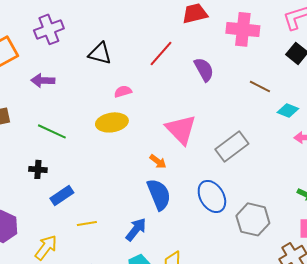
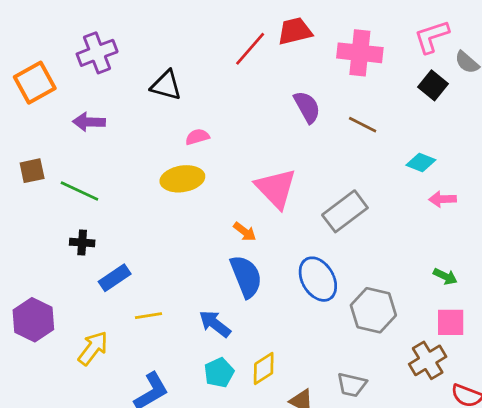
red line: (161, 53) -> (250, 49), moved
brown line: (260, 86) -> (363, 125), moved
green line: (52, 131) -> (79, 191), moved
blue arrow: (136, 229) -> (215, 324), turned -90

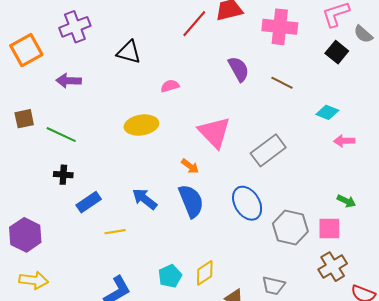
pink semicircle: (197, 137) -> (170, 86), moved
pink square: (451, 322) -> (329, 229), moved
blue arrow: (215, 324) -> (145, 199), moved
yellow arrow: (93, 348) -> (34, 280), moved, turned 60

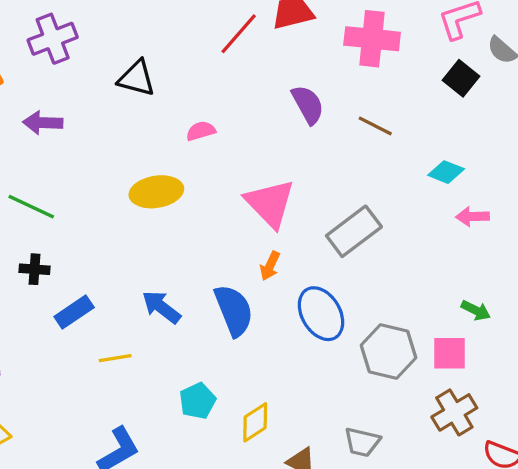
orange arrow: (190, 166) -> (270, 266), moved, turned 78
cyan pentagon: (170, 276) -> (198, 401), moved

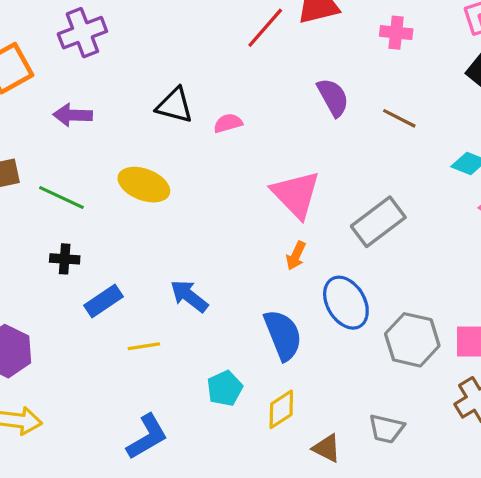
pink cross: (372, 39) -> (396, 33), size x0.6
black triangle: (137, 78) -> (175, 105), moved
yellow ellipse: (156, 192) -> (144, 185), moved, turned 30
blue semicircle: (234, 310) -> (283, 335), moved

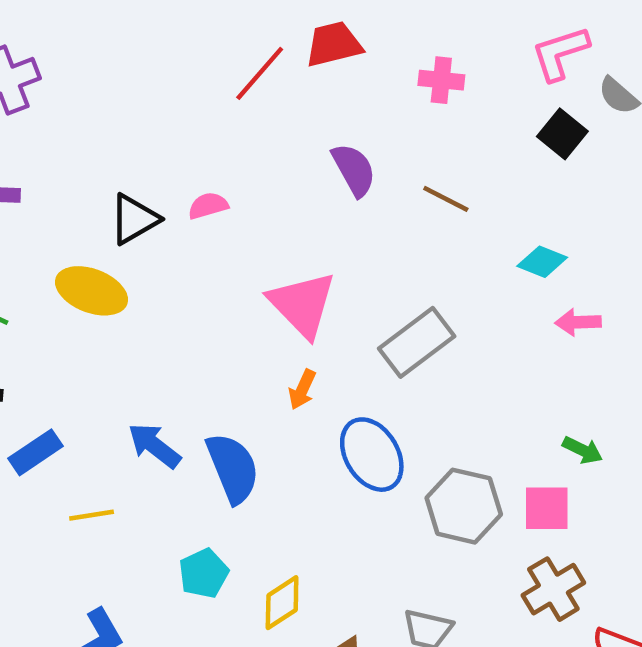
black triangle: (175, 105) -> (134, 219), moved, turned -45
blue semicircle: (283, 335) -> (233, 468), moved

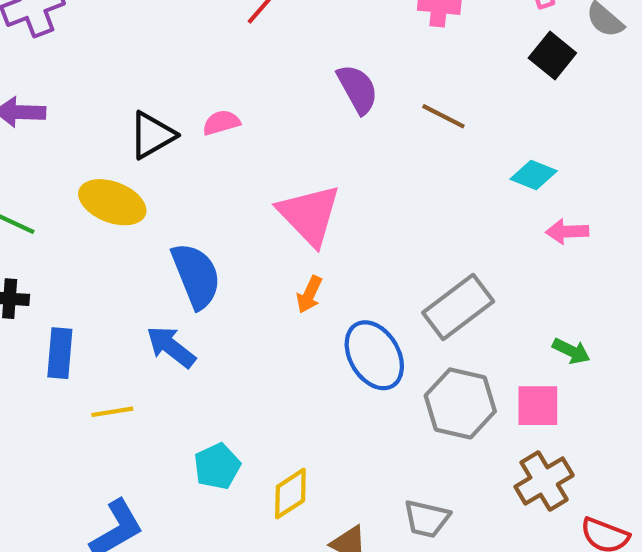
gray rectangle: (417, 342) -> (458, 307), moved
blue rectangle: (35, 452) -> (60, 353), turned -51
blue semicircle: (233, 468) -> (196, 276), moved

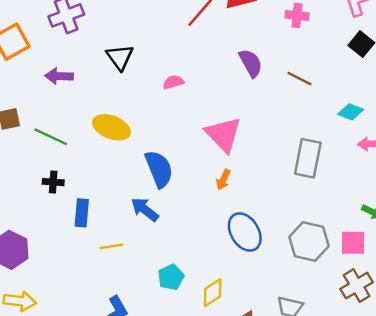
black triangle: (152, 135) -> (120, 57), moved, turned -36
gray rectangle: (458, 307) -> (308, 158), moved, turned -42
blue ellipse: (374, 355) -> (245, 232), moved

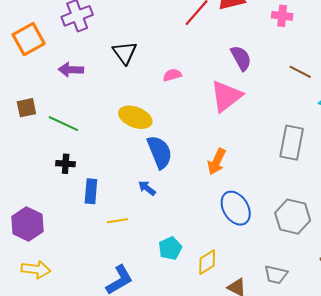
brown line: (299, 79) -> (300, 72), moved
yellow ellipse: (111, 127) -> (135, 117), moved
pink triangle: (223, 134) -> (226, 96), moved, turned 36
orange arrow: (223, 180) -> (217, 162), size x1.4
blue arrow: (145, 209) -> (147, 188), size x0.7

